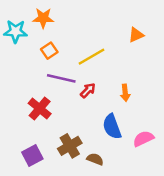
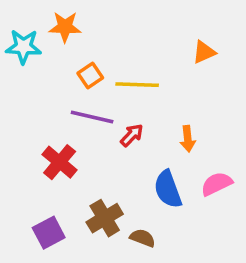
orange square: (49, 51) -> (90, 76), moved
yellow line: (91, 57) -> (137, 85), turned 32
pink semicircle: (143, 139) -> (217, 184), moved

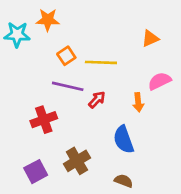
red cross: (60, 162) -> (44, 120), turned 30
pink semicircle: (217, 184) -> (159, 81), moved
brown semicircle: (143, 238) -> (124, 181), moved

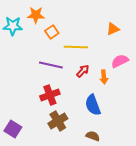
orange square: (66, 56) -> (52, 32), moved
red arrow: (97, 100) -> (83, 71), moved
red cross: (44, 120) -> (50, 95), moved
purple square: (36, 172) -> (13, 129), moved, turned -30

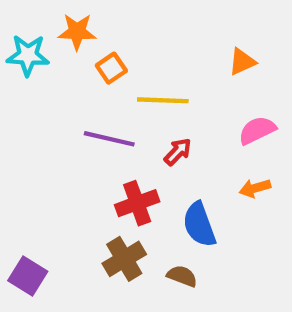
orange arrow: (104, 77) -> (255, 188), moved, turned 80
red cross: (50, 95) -> (137, 203), moved
brown semicircle: (93, 136) -> (182, 276), moved

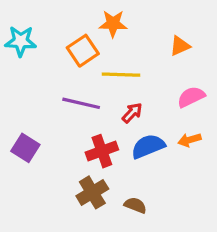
orange star: (77, 32) -> (113, 24), moved
orange square: (111, 68) -> (83, 51), size x1.4
blue semicircle: (199, 225) -> (148, 146), moved, turned 88
purple square: (28, 276) -> (25, 148), moved

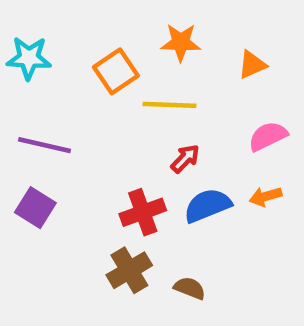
orange star: (113, 24) -> (181, 42), moved
purple line: (81, 103) -> (44, 145), moved

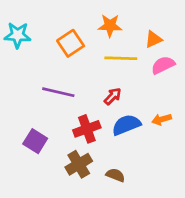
yellow line: (170, 105) -> (121, 58), moved
pink semicircle: (268, 136) -> (163, 65), moved
purple line: (44, 145) -> (58, 92), moved
purple square: (35, 208) -> (35, 141), moved

